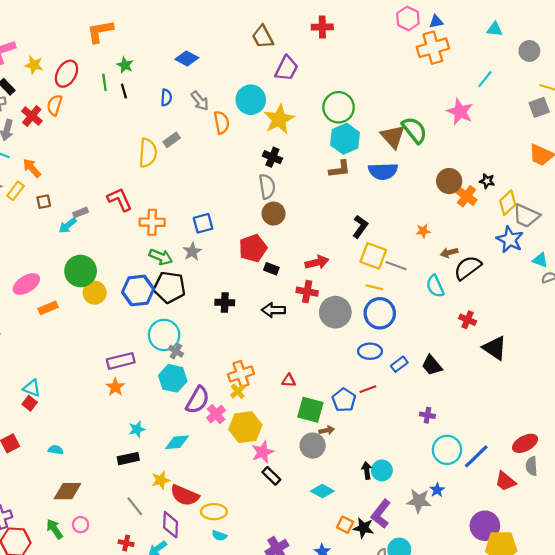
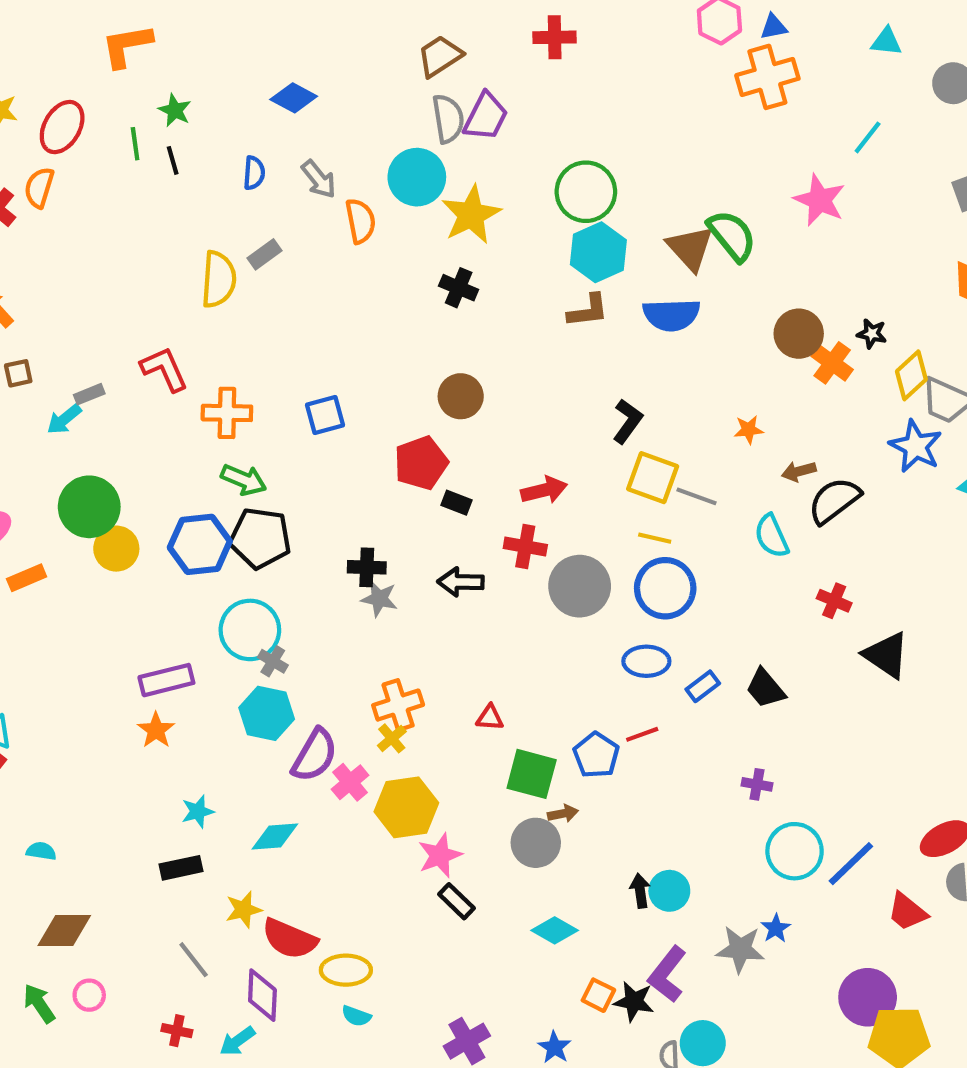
brown trapezoid: (263, 37) -> (440, 56), turned 85
gray semicircle: (267, 186) -> (448, 119), moved
gray star: (192, 251) -> (379, 599), moved, turned -30

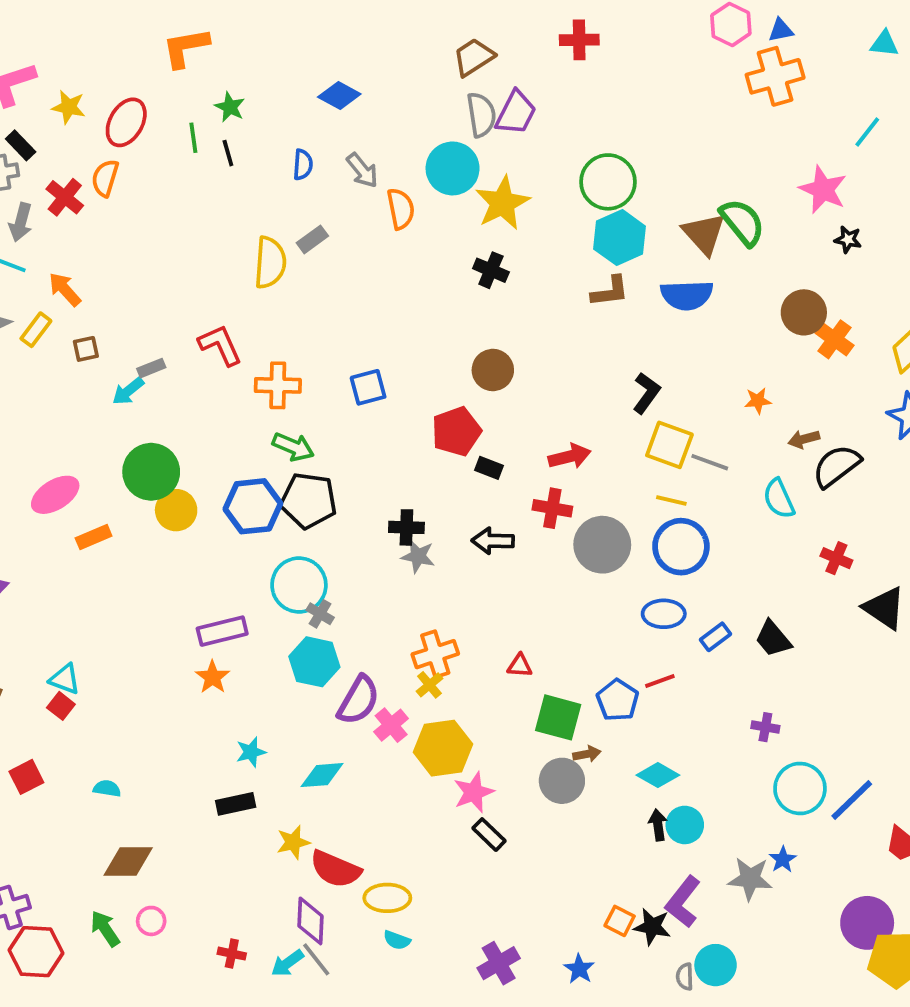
black star: (872, 334) -> (848, 239), moved
cyan diamond: (555, 930) -> (658, 775), moved
gray line: (194, 960) -> (316, 959), moved

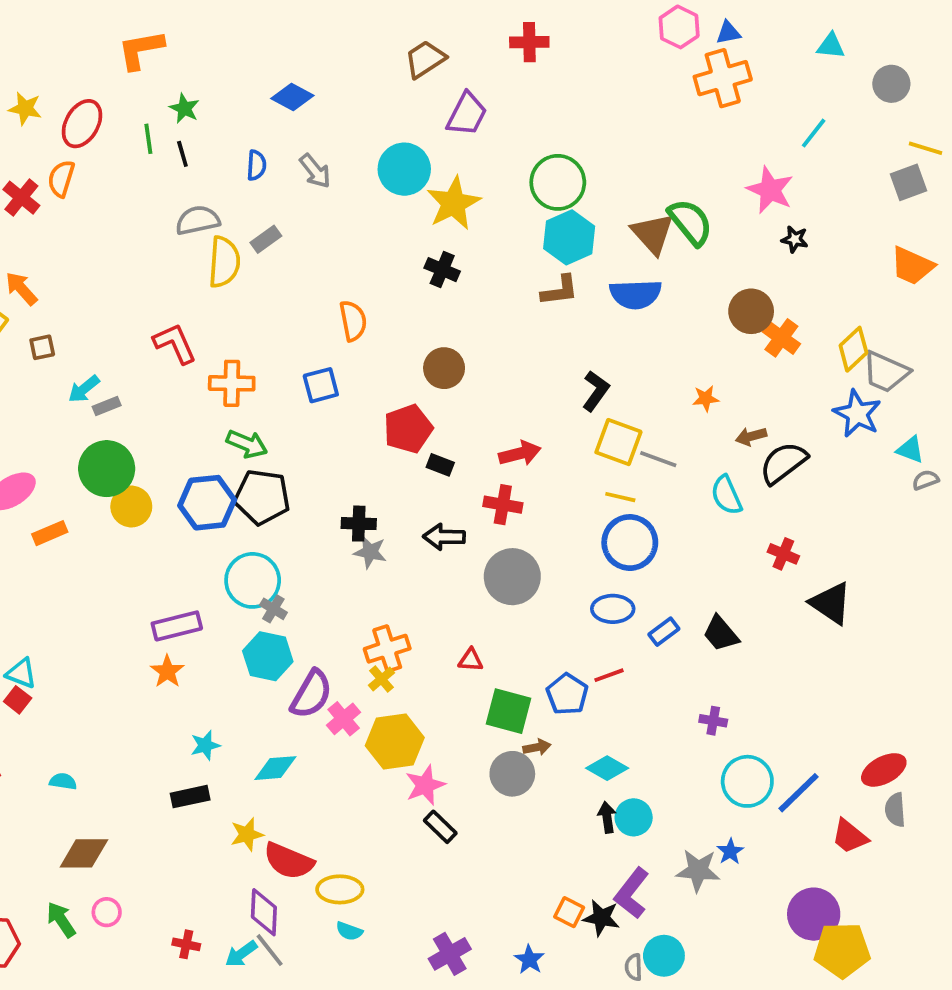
gray semicircle: (481, 115) -> (198, 220), moved, turned -93
orange semicircle: (401, 209) -> (353, 321), moved
gray rectangle: (151, 368) -> (107, 406), moved
gray circle: (602, 545) -> (512, 577), moved

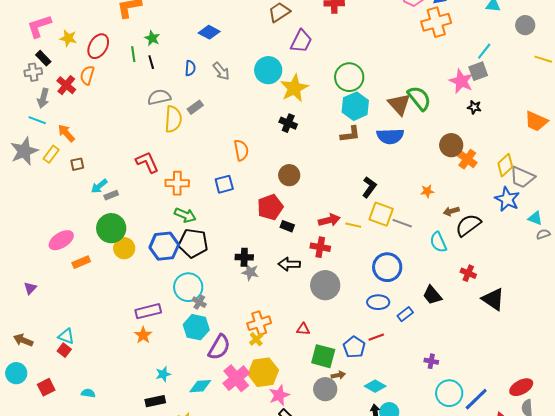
gray square: (908, 182) -> (478, 71), moved
yellow line: (620, 497) -> (353, 225), moved
black trapezoid: (721, 634) -> (432, 295), moved
pink cross: (344, 719) -> (236, 378), moved, size x1.5

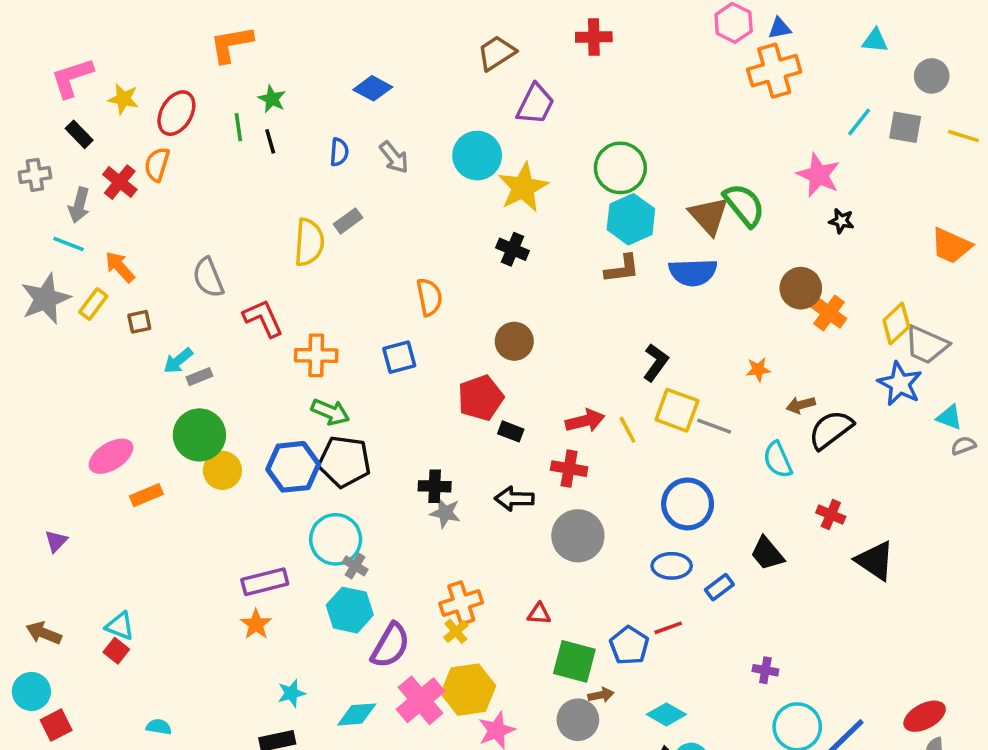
gray square: (478, 71) -> (905, 127), moved, turned 30
gray cross: (33, 72) -> (35, 175), moved
gray semicircle: (159, 97) -> (208, 278), moved, turned -100
yellow line: (353, 225) -> (627, 430), turned 49
red square: (46, 387) -> (56, 725), moved

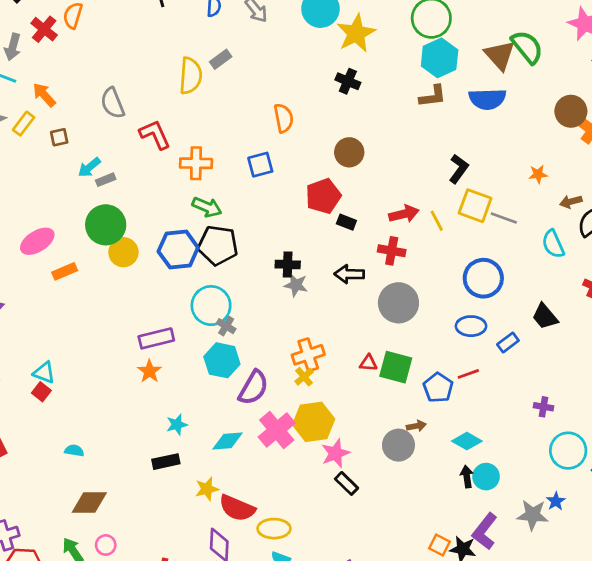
green square: (574, 661) -> (396, 367), moved

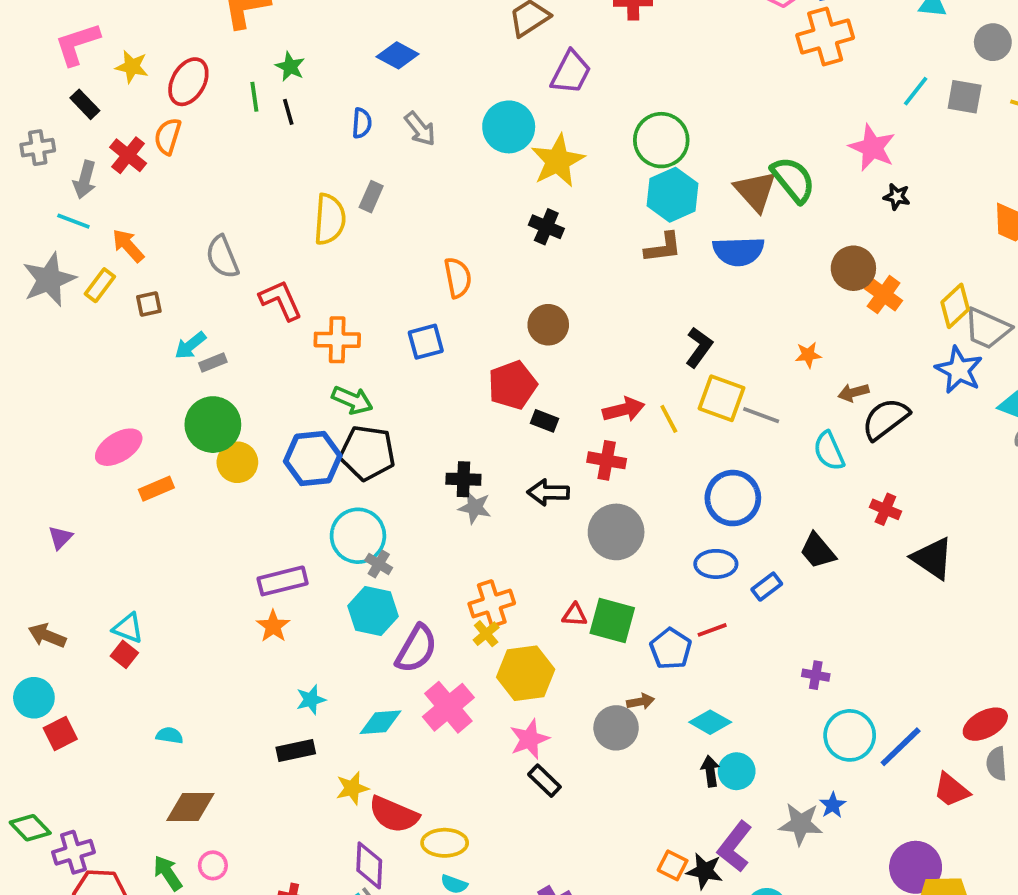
gray rectangle: (221, 59) -> (371, 197), turned -30
yellow hexagon: (314, 422) -> (526, 673), moved

